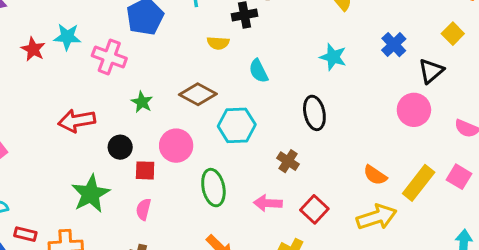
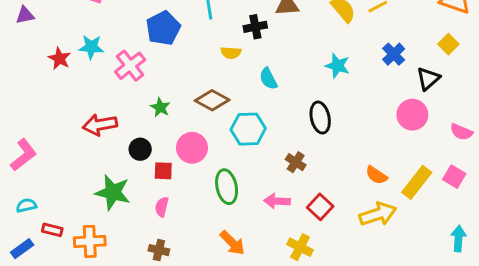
pink cross: (109, 57) -> (130, 66), turned 32
green star: (91, 194) -> (113, 192), turned -30

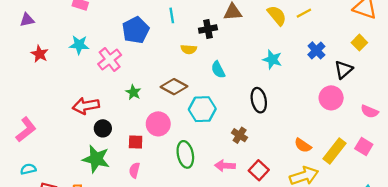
red star: (59, 58) -> (40, 54), moved
black circle: (140, 149) -> (103, 128), moved

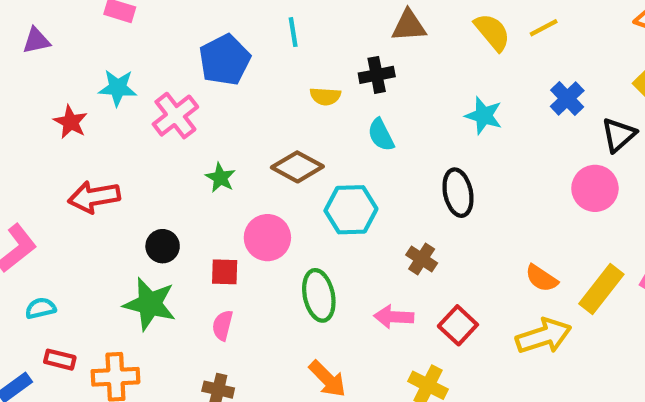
purple triangle: (27, 20) -> (36, 41), moved
black cross: (208, 29) -> (377, 75), moved
red star: (40, 54) -> (71, 122), moved
red arrow: (86, 106) -> (94, 197), moved
cyan semicircle: (28, 169) -> (41, 308), moved

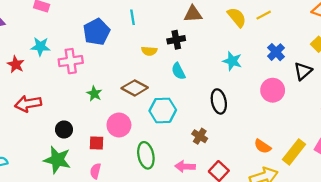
pink cross: (175, 116) -> (71, 61), turned 30
pink circle: (595, 188) -> (273, 90), moved

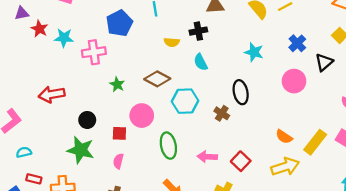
red star: (16, 64) -> (39, 29), moved
brown cross: (200, 136) -> (222, 113), moved

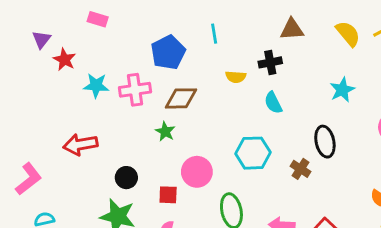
purple triangle: (22, 13) -> (41, 39), turned -40
cyan star: (64, 38) -> (96, 85), moved
cyan star: (254, 52) -> (342, 90), turned 30
brown diamond: (157, 79) -> (181, 98), moved, turned -30

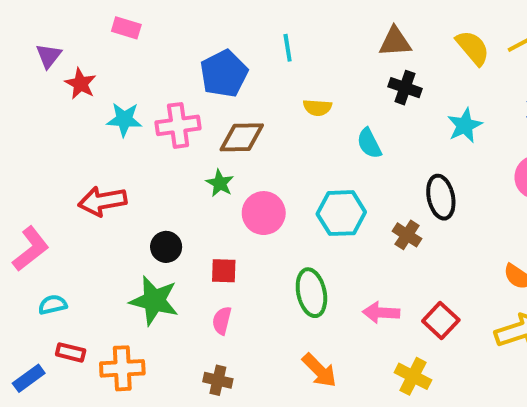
black cross: (270, 62) -> (405, 88), moved, turned 30
pink circle: (197, 172) -> (264, 213), moved

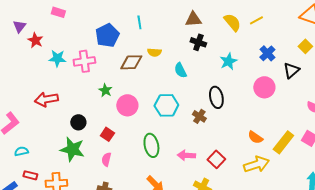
brown diamond: (242, 137) -> (131, 62), moved
red square: (224, 271) -> (107, 134), turned 32

